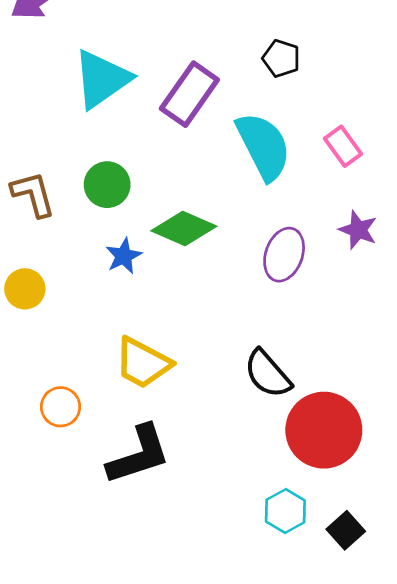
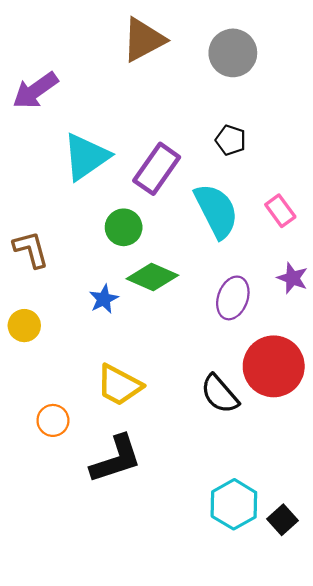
green circle: (107, 185) -> (124, 227), moved
red circle: (324, 430) -> (274, 366), moved
cyan hexagon: (285, 511) -> (234, 504), size x1.4

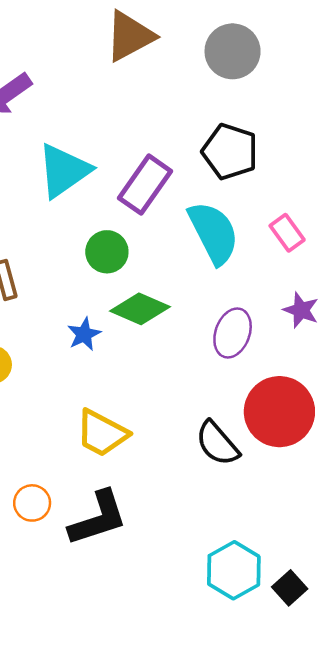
black pentagon: (231, 140) -> (230, 152), size x1.6
orange circle: (53, 420) -> (32, 503), moved

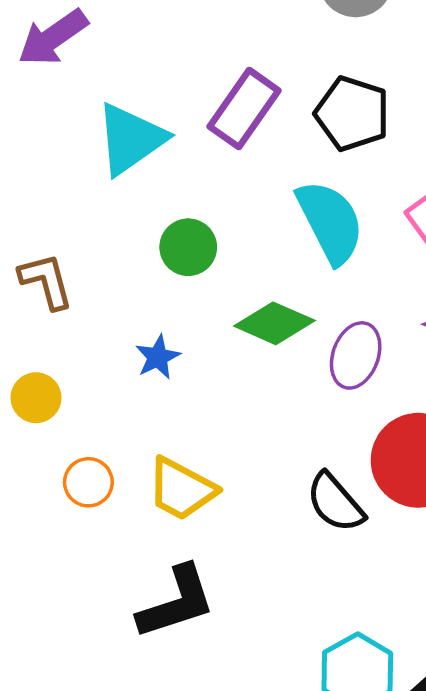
purple rectangle: (145, 185) -> (244, 109), moved
green diamond: (140, 309) -> (274, 323), moved
orange circle: (32, 503) -> (88, 482), moved

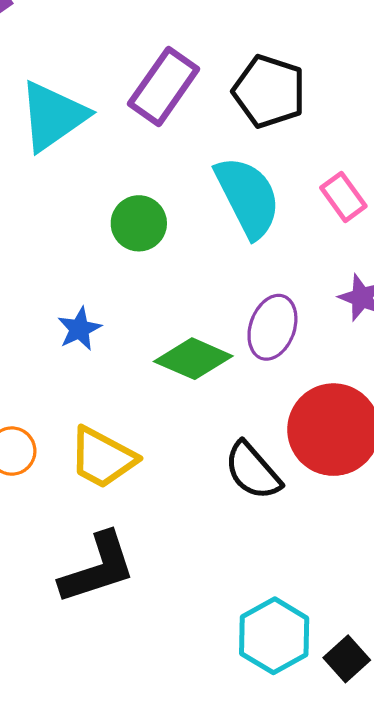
green circle: (188, 247) -> (139, 223), moved
green diamond: (274, 323) -> (193, 359), moved

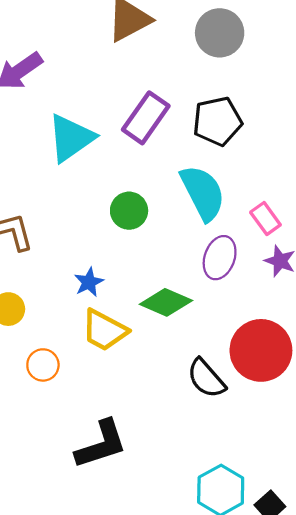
black pentagon: (269, 91) -> (217, 121), turned -30
pink rectangle: (343, 197) -> (265, 218), moved
purple ellipse: (272, 327) -> (220, 258), moved
yellow trapezoid: (103, 458) -> (104, 330), moved

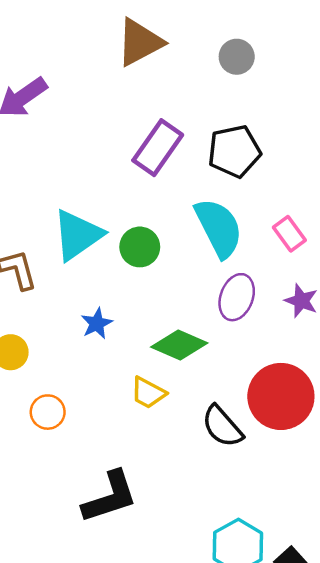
gray circle: (220, 33) -> (237, 57), size x0.7
cyan triangle: (71, 138) -> (78, 235), moved
pink rectangle: (265, 218) -> (289, 234), moved
yellow trapezoid: (104, 330) -> (148, 393), moved, size x0.7

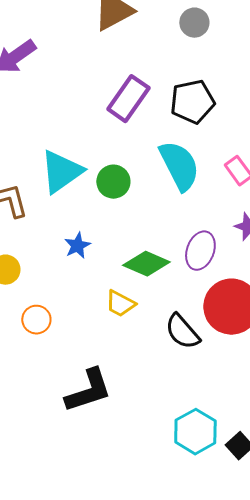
purple ellipse: (237, 297) -> (200, 251), moved

